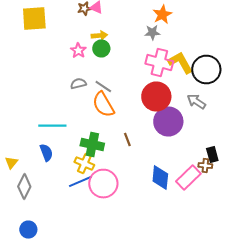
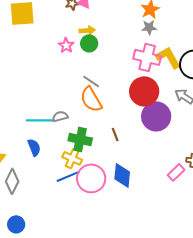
gray star: (152, 32) -> (149, 27), moved
gray semicircle: (78, 84) -> (60, 116), moved
blue diamond: (160, 178) -> (122, 175), moved
pink rectangle: (188, 178) -> (176, 172), size x0.7

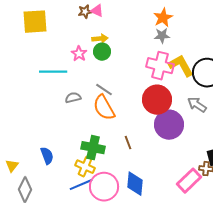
gray semicircle: (60, 116) -> (73, 98), moved
cyan line: (40, 120) -> (53, 72), moved
pink rectangle: (176, 172) -> (189, 181), size x1.4

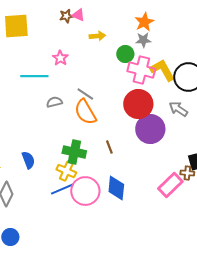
yellow arrow: (100, 39) -> (97, 36), moved
green circle: (102, 52) -> (125, 54), moved

